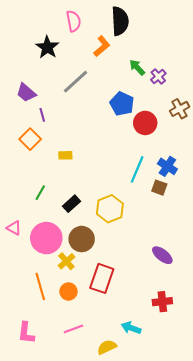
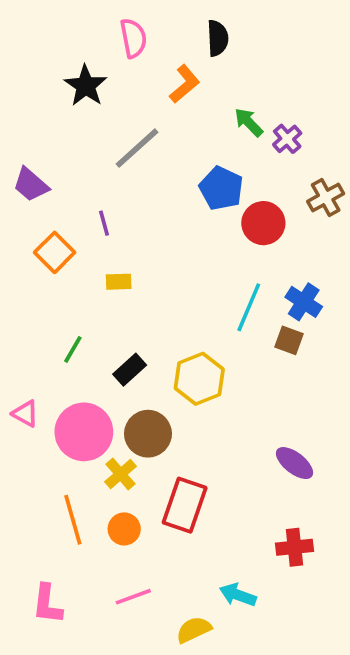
black semicircle: (120, 21) -> (218, 38), size x0.7
purple trapezoid: (26, 93) -> (31, 185), moved
purple line: (42, 115) -> (104, 223), moved

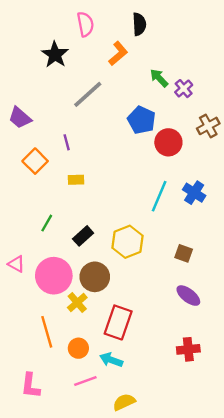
brown square: (289, 340) -> (184, 253), moved
orange circle: (124, 529) -> (78, 348), moved
cyan arrow: (238, 595) -> (111, 360), moved

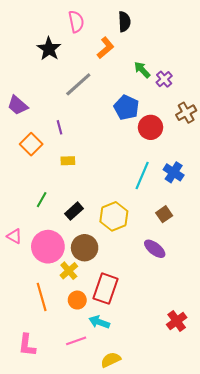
brown square: (184, 253) -> (164, 214), moved, turned 35
purple ellipse: (188, 296) -> (155, 249), moved
orange circle: (78, 348) -> (77, 300), moved
red cross: (188, 349) -> (177, 321), moved, turned -30

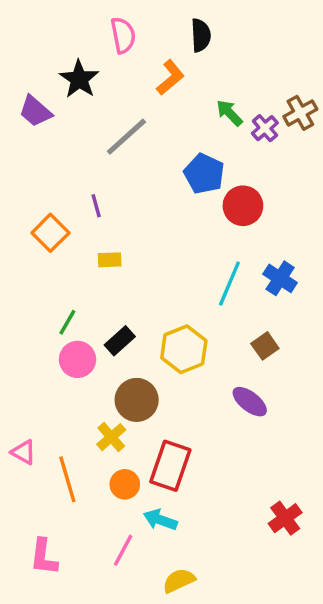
purple trapezoid: (18, 105) -> (35, 111), moved
brown cross: (186, 113) -> (300, 113), moved
pink triangle: (14, 236) -> (23, 452), moved
pink circle: (48, 247) -> (78, 359), moved, size x0.7
pink line: (76, 341) -> (123, 550), turned -42

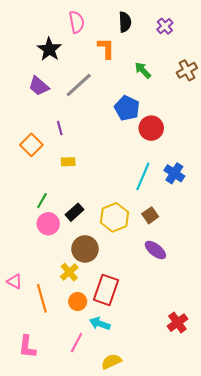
orange L-shape: (170, 77) -> (106, 48), turned -50
purple trapezoid: (35, 111) -> (39, 86), moved
purple cross: (265, 128) -> (165, 26), moved
brown square: (265, 346) -> (150, 215), moved

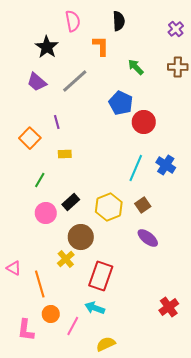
purple cross: (165, 26) -> (176, 29), moved
brown cross: (187, 70) -> (178, 67), turned 30
green line: (42, 201) -> (40, 180), moved
orange circle: (78, 302) -> (51, 314), moved

